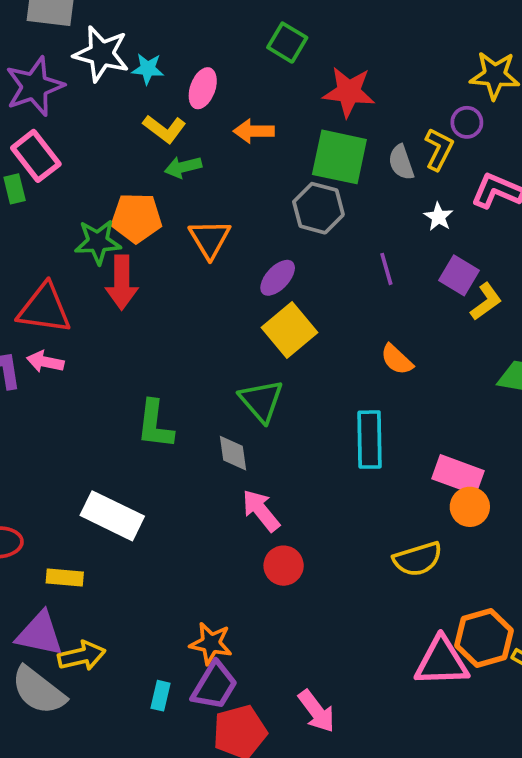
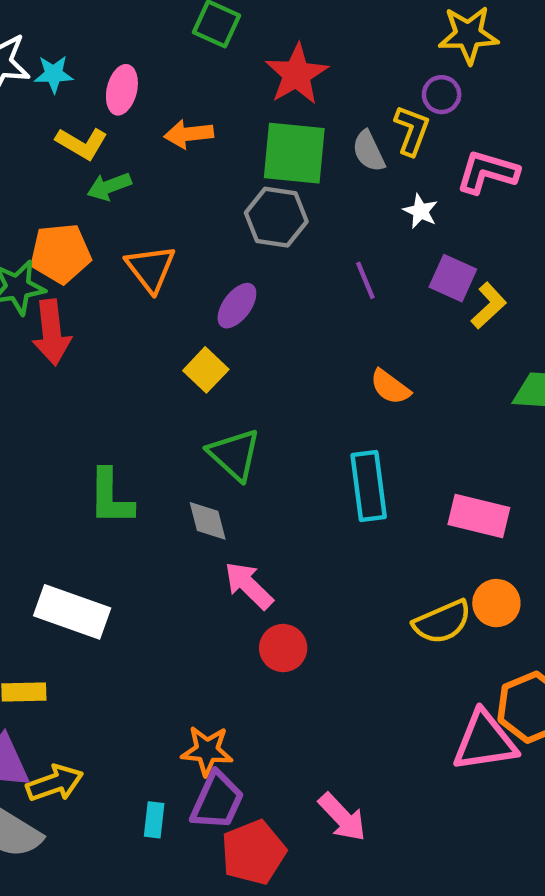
red star: (349, 92) -> (297, 74), turned -30
yellow square: (290, 330) -> (206, 370), moved, size x0.7
orange circle: (470, 507) -> (496, 603), moved

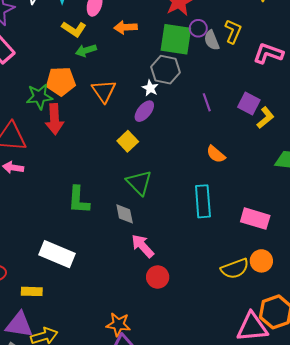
purple circle: (442, 95) -> (198, 28), moved
white star: (421, 211) -> (150, 88), moved

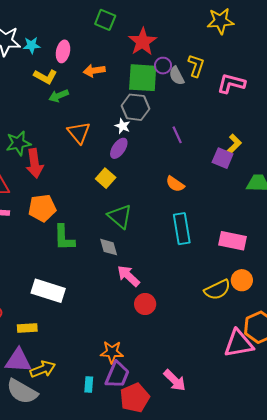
orange pentagon: (61, 81) -> (42, 208), moved
purple square: (249, 103) -> (223, 158), moved
orange semicircle: (216, 154) -> (175, 184), moved

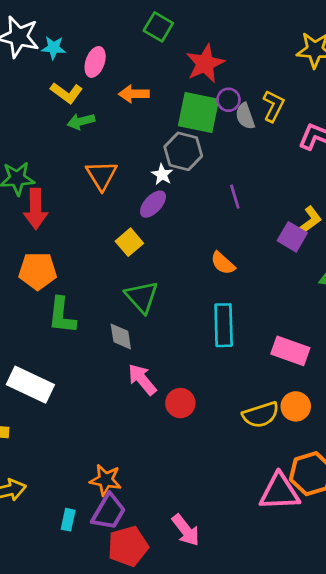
red circle: (145, 304) -> (180, 403), moved

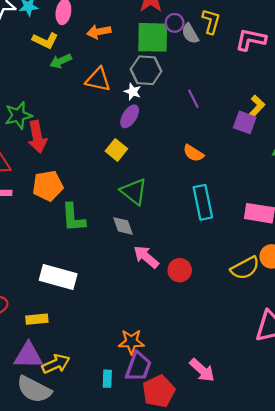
orange triangle: (102, 175) -> (98, 80), moved, turned -36

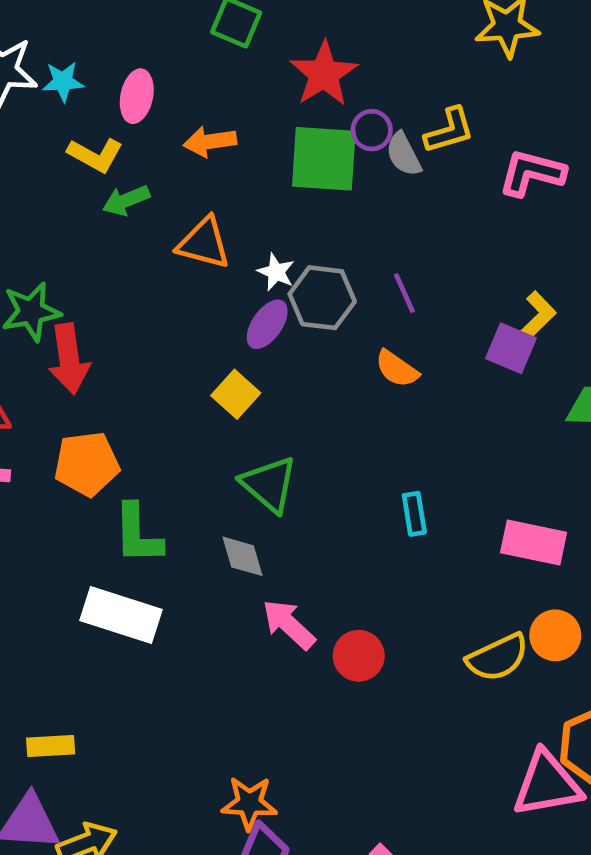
yellow L-shape: (211, 21) -> (449, 130), turned 55
gray hexagon: (146, 70) -> (322, 298), moved
orange semicircle: (193, 153) -> (397, 369), moved
cyan rectangle: (203, 202) -> (414, 514), size x0.6
white rectangle: (58, 277) -> (121, 615), moved

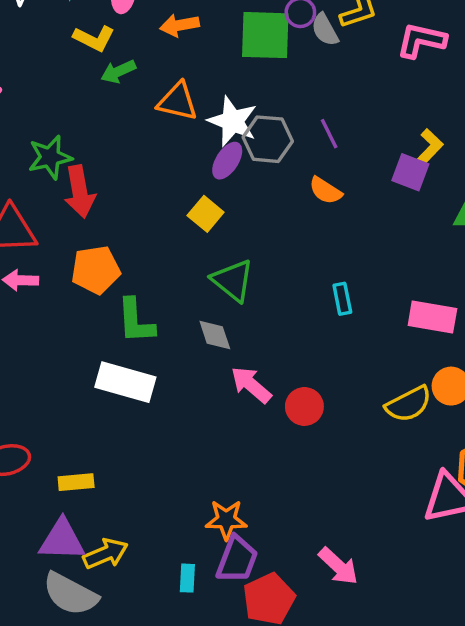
white star: (276, 272) -> (232, 121), size x1.8

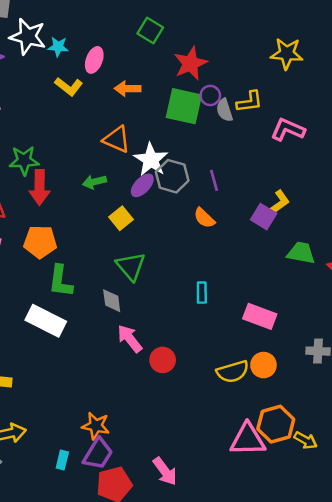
green arrow: (118, 71) -> (94, 182), moved

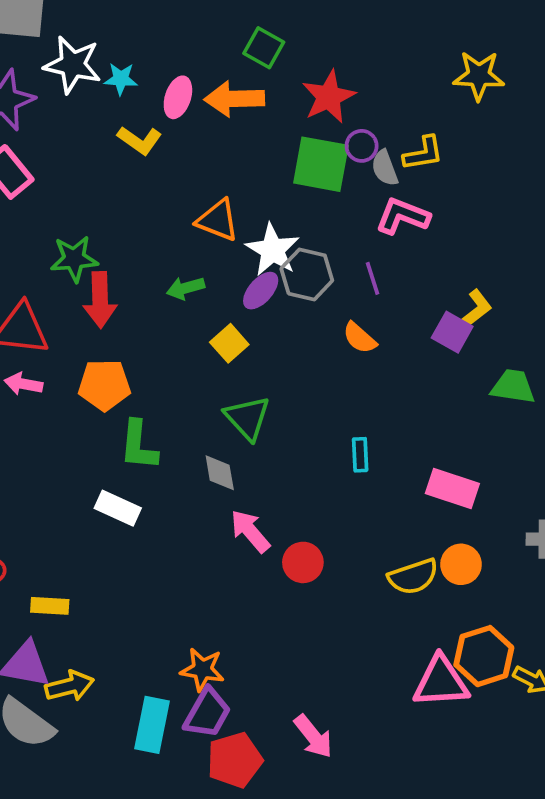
orange arrow: (128, 89) -> (234, 99), moved, size x1.4
pink L-shape: (288, 130) -> (403, 216), moved
white rectangle: (46, 321) -> (118, 508), size x0.7
cyan rectangle: (62, 460) -> (152, 725), size x1.8

